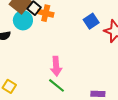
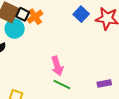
orange cross: (46, 13) -> (35, 17), turned -35

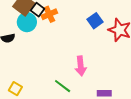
pink arrow: (57, 66) -> (81, 66), moved

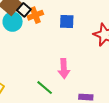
blue square: (95, 21) -> (67, 22), moved, turned 35

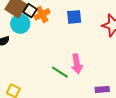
green line: (45, 88) -> (60, 72), moved

